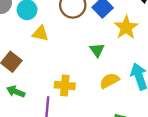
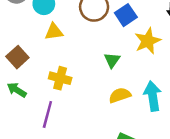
yellow triangle: (40, 33) -> (54, 32), turned -30
yellow cross: (65, 85) -> (60, 78), moved

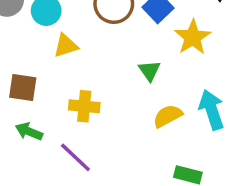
brown square: (17, 57) -> (23, 88), turned -30
purple line: (47, 114) -> (75, 157), turned -52

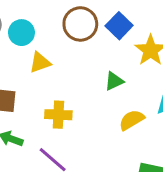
green triangle: (149, 71) -> (114, 81), turned 42

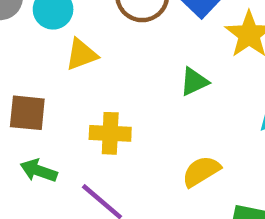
yellow semicircle: (132, 120) -> (201, 171), moved

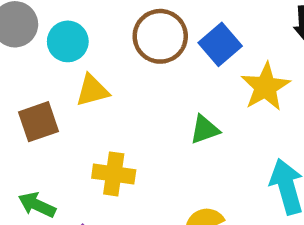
brown square: (27, 113) -> (39, 122), moved, turned -30

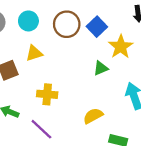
cyan circle: (68, 41) -> (28, 21), moved
green triangle: (205, 130) -> (101, 68), moved

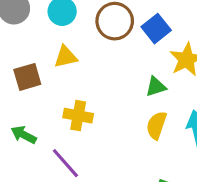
yellow semicircle: (93, 116) -> (157, 125), moved, turned -48

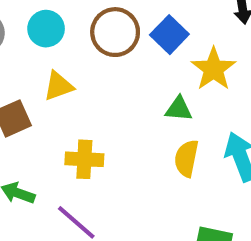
green triangle: (156, 87) -> (179, 109), turned 30

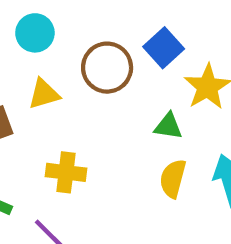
brown circle: (115, 32) -> (107, 68), moved

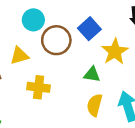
cyan circle: (35, 33) -> (33, 20), moved
yellow cross: (66, 172) -> (39, 87), moved

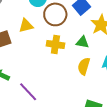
yellow cross: (39, 87) -> (55, 44), moved

